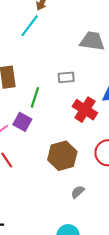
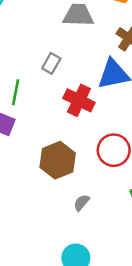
gray rectangle: (66, 77) -> (51, 63), turned -49

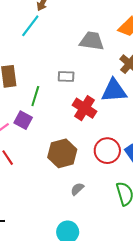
gray rectangle: (51, 63) -> (66, 77), turned 56

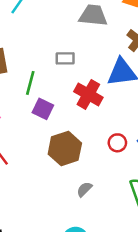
purple square: (23, 120) -> (43, 109), moved
red circle: (107, 151) -> (117, 143), size x0.6

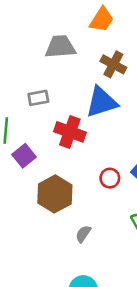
purple square: (43, 109) -> (24, 156), turned 35

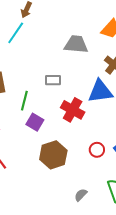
purple square: (24, 156) -> (35, 122), turned -30
gray semicircle: (83, 234) -> (81, 195), moved

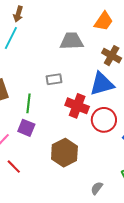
purple square: (35, 122) -> (26, 128), moved
red circle: (97, 150) -> (104, 120), moved, size x1.6

